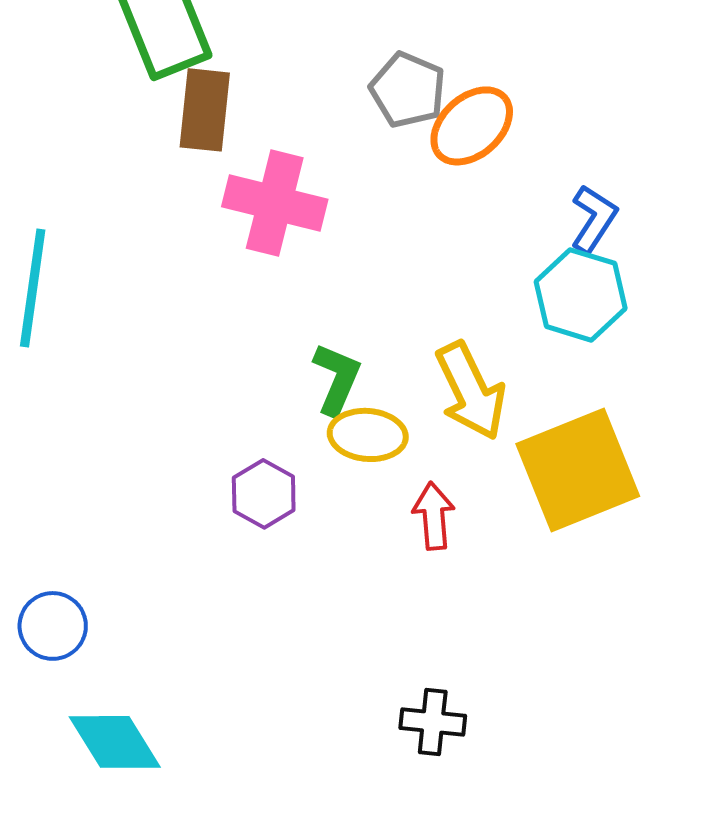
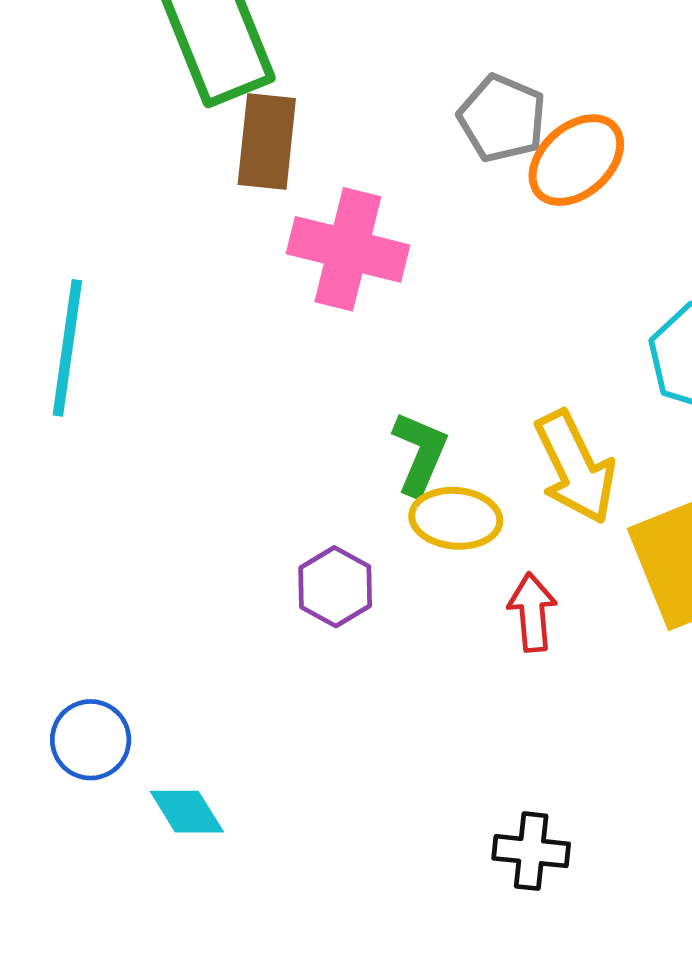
cyan diamond: (115, 742) -> (187, 812), moved, size x0.7

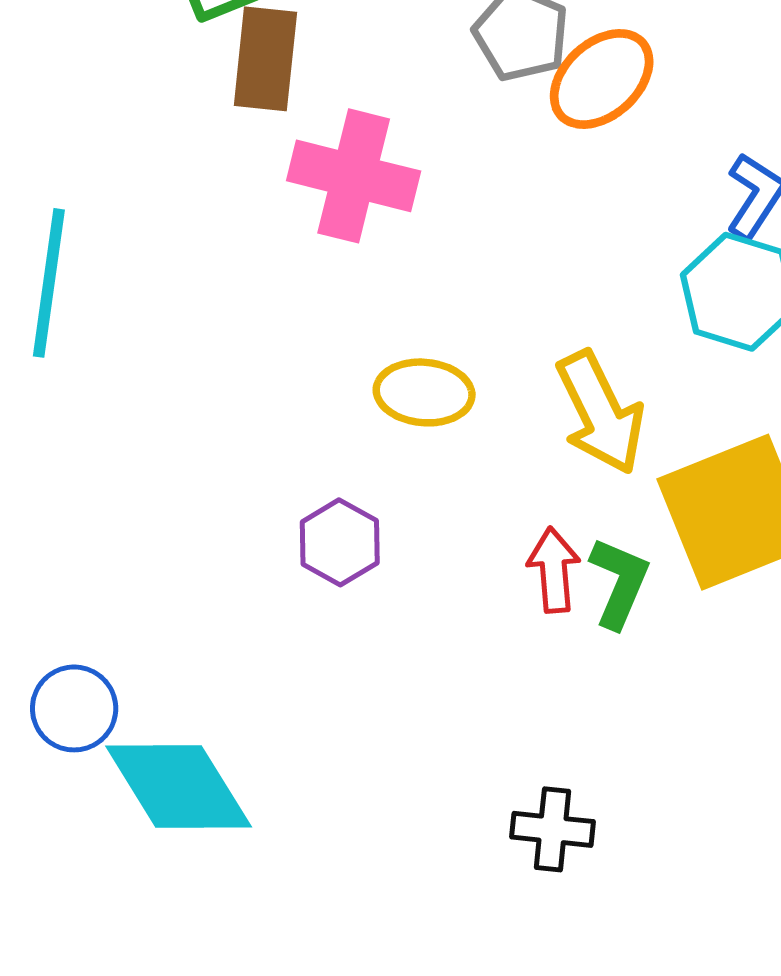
green L-shape: (420, 453) -> (619, 583), moved
yellow ellipse: (456, 518) -> (424, 392), moved
cyan diamond: (187, 812) -> (179, 787), size x1.8

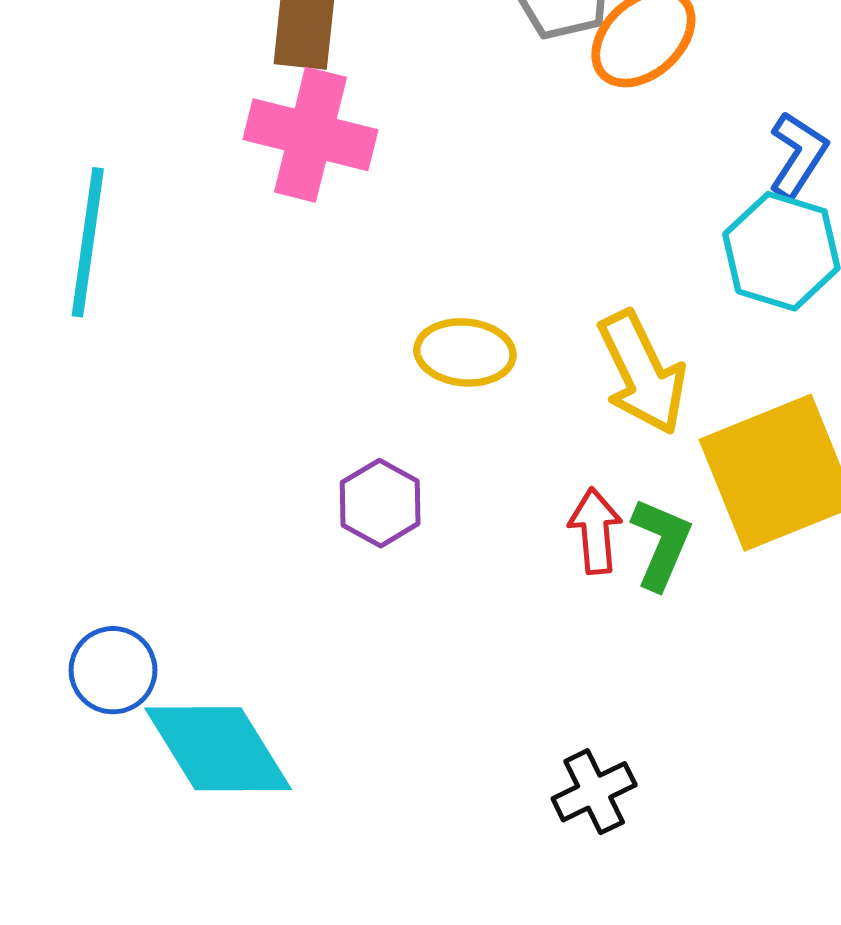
pink cross: (354, 176) -> (310, 135), moved
black cross: (552, 829) -> (594, 792), turned -32

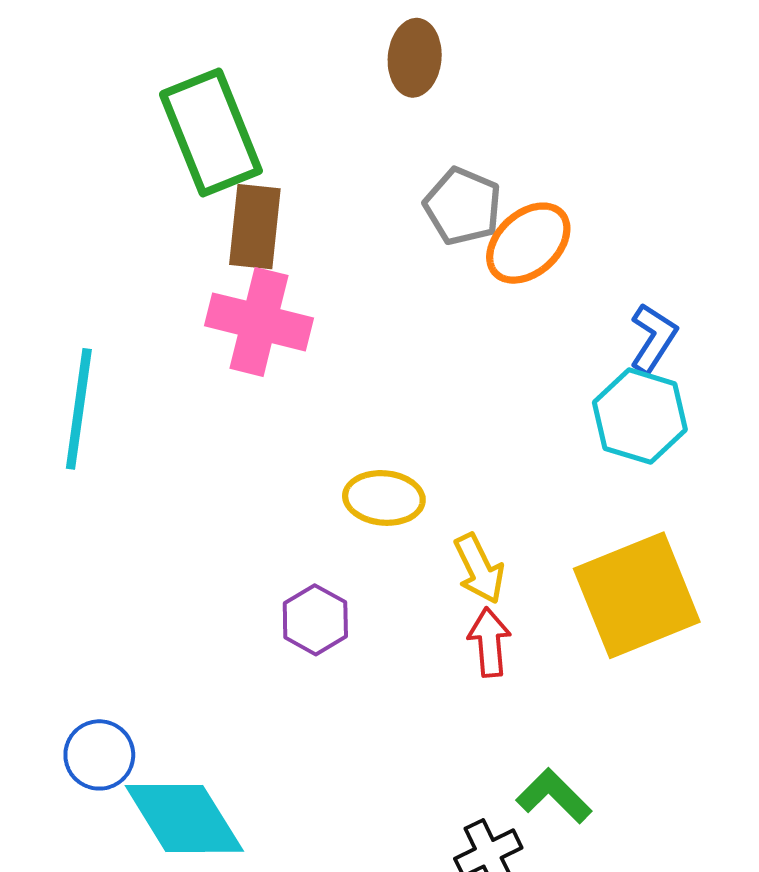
yellow arrow: (642, 373) -> (479, 569), moved, size x0.7
green L-shape: (661, 544) -> (554, 796), moved, turned -68

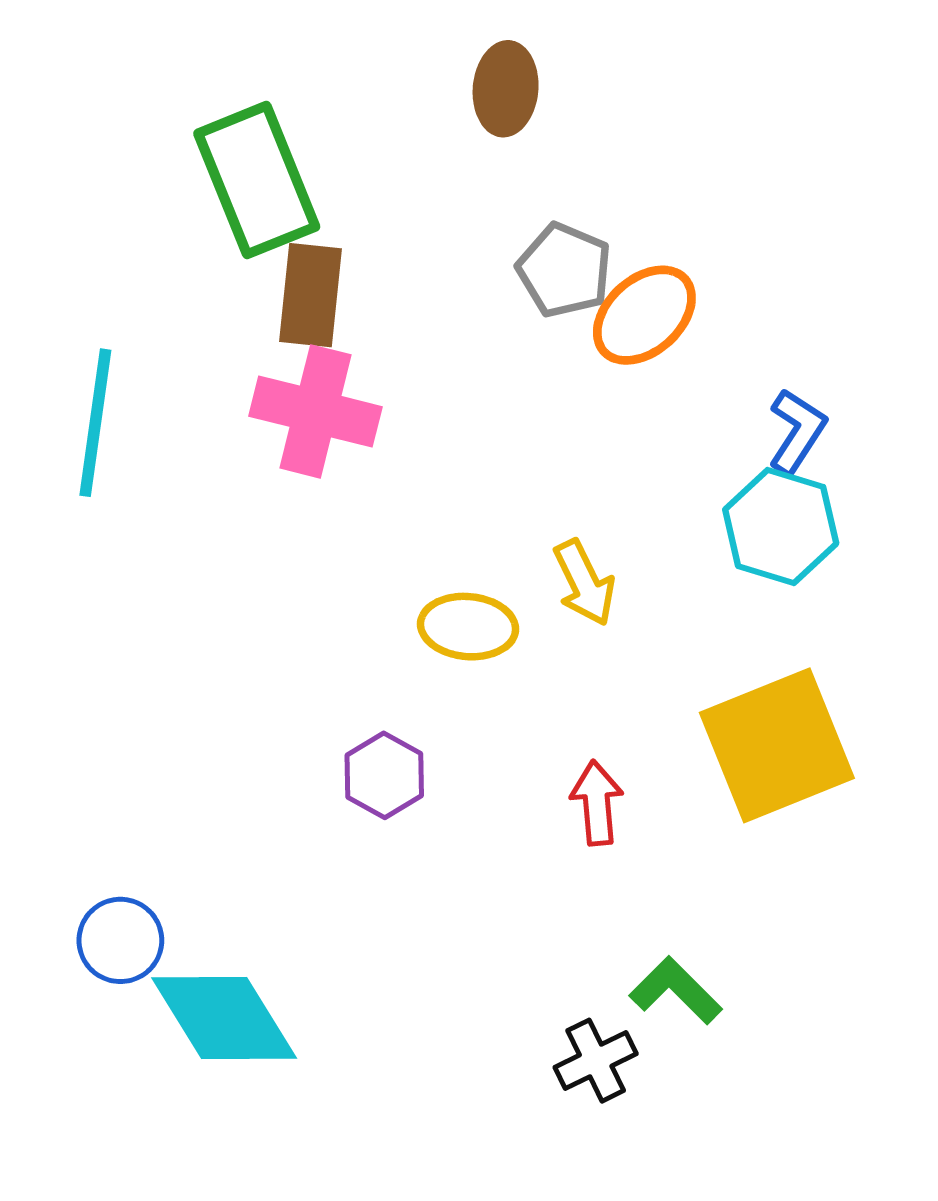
cyan line: (79, 409) -> (95, 423), moved
yellow arrow: (479, 569) -> (584, 583), moved

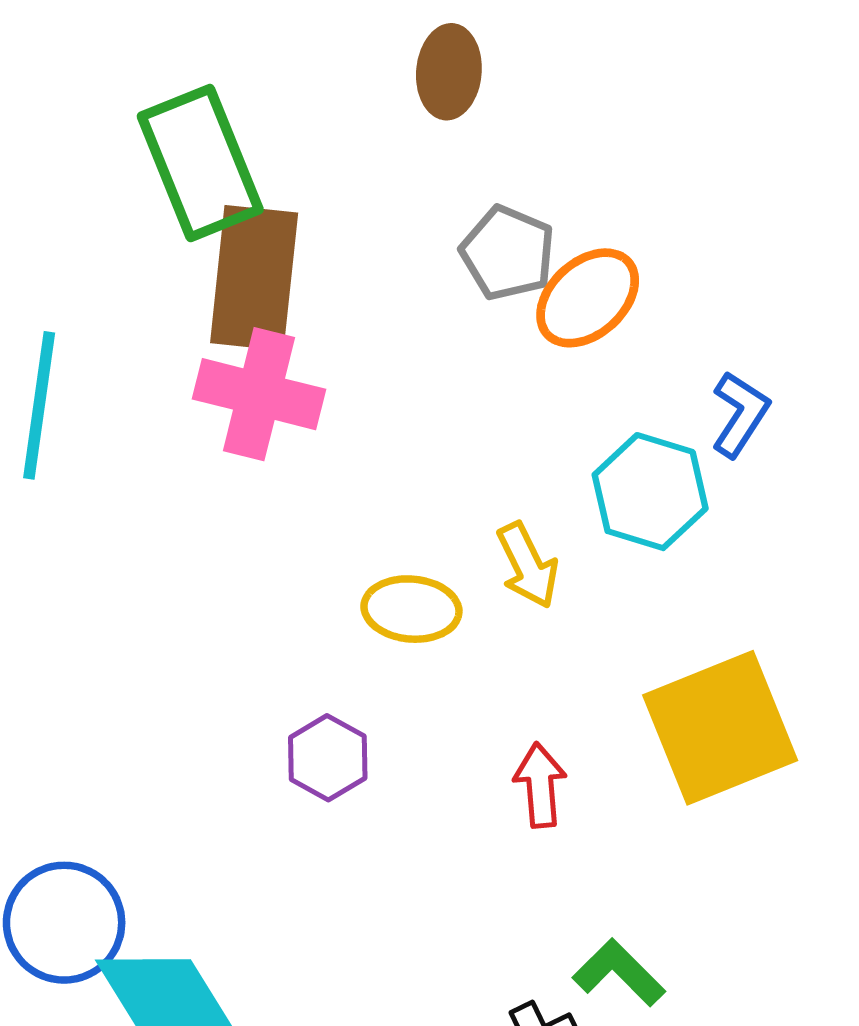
brown rectangle: (310, 295) -> (254, 278), size x1.4
cyan hexagon: (781, 527) -> (650, 492), moved
blue circle: (120, 940) -> (64, 923), size x1.4

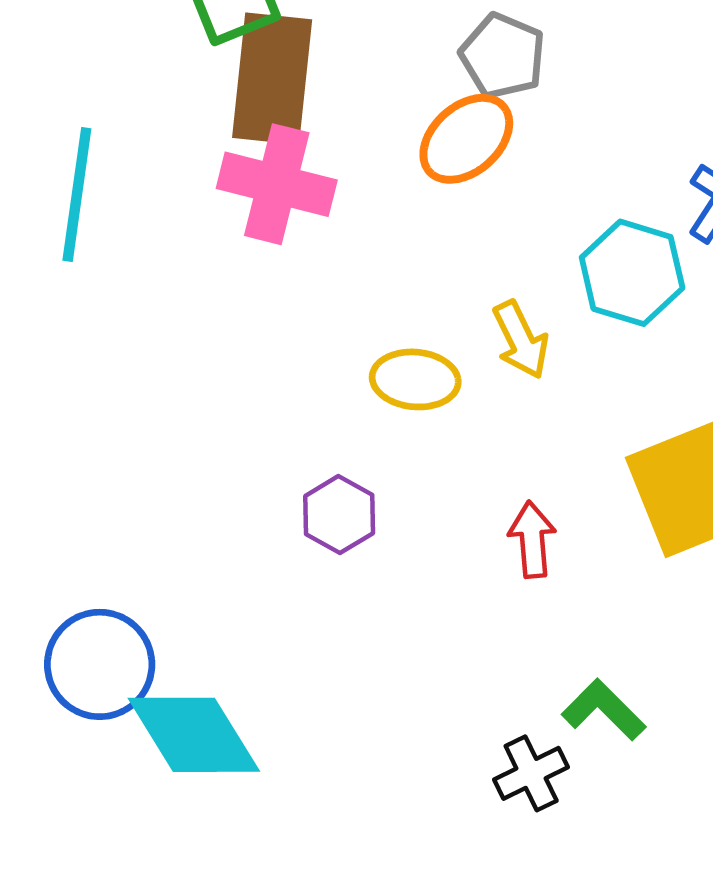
orange ellipse: (588, 298) -> (466, 139), moved

